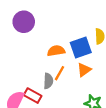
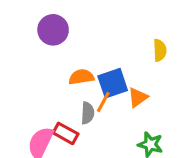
blue square: (81, 47) -> (113, 83), moved
orange semicircle: (56, 51) -> (81, 77), moved

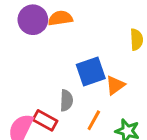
orange semicircle: (81, 77) -> (60, 18), moved
orange line: (103, 102) -> (94, 120), moved

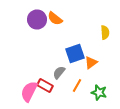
orange semicircle: (60, 18) -> (55, 18), turned -133
gray semicircle: (66, 100) -> (59, 72), turned -144

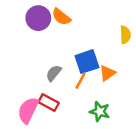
gray semicircle: (59, 72) -> (54, 73), moved
orange line: (77, 86) -> (81, 81), moved
green star: (99, 92) -> (100, 111), moved

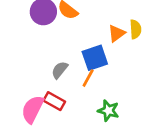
orange triangle: (107, 73) -> (117, 33), moved

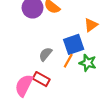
green star: (108, 111) -> (88, 63), moved

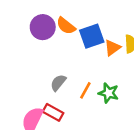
blue square: (74, 44) -> (92, 36), moved

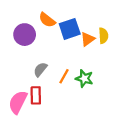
purple circle: (43, 27) -> (25, 35), moved
red rectangle: (53, 112) -> (36, 95), turned 60

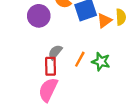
red rectangle: (36, 95) -> (50, 66), moved
pink semicircle: (18, 102) -> (48, 90), moved

